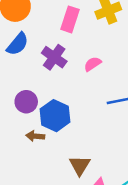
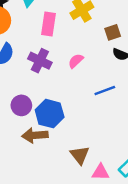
brown arrow: (35, 136) -> (35, 135), size x1.5

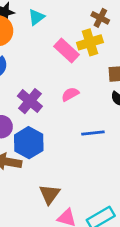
pink rectangle: (48, 24) -> (67, 51), moved, turned -70
purple cross: (40, 61) -> (30, 101), moved

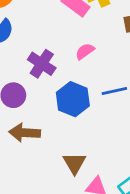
blue hexagon: (29, 143) -> (73, 99), moved

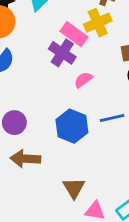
purple cross: (42, 64) -> (62, 53), moved

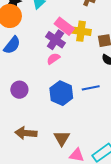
yellow cross: (98, 23) -> (81, 31), moved, turned 30
pink semicircle: (83, 80) -> (53, 59), moved
brown arrow: (25, 159) -> (26, 133), moved

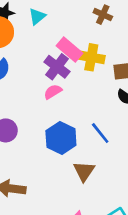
blue line: (91, 88) -> (100, 133), turned 60
brown triangle: (62, 138) -> (84, 171), moved

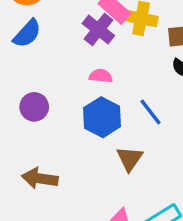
pink semicircle: (53, 92) -> (101, 76), moved, turned 36

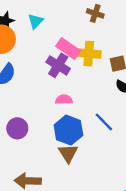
brown triangle: (130, 159) -> (68, 153), moved

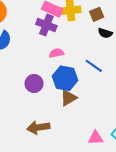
purple circle: (17, 128) -> (34, 84), moved
brown triangle: (68, 153) -> (68, 98), turned 42

